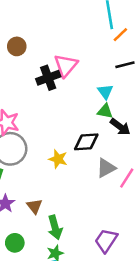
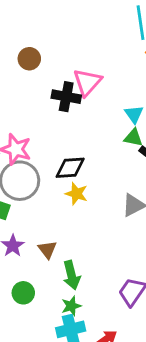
black cross: (48, 78) -> (66, 97), turned 30
black diamond: (86, 142) -> (70, 168), moved

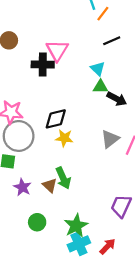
green arrow: (71, 275) -> (63, 178), moved
green star: (71, 306) -> (76, 226), size x1.5

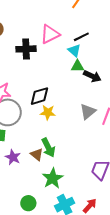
black line: (112, 41) -> (81, 37), moved
pink triangle: (57, 50) -> (50, 34), moved, turned 35
green circle: (37, 222) -> (28, 203), moved
green star: (76, 226) -> (53, 178), moved

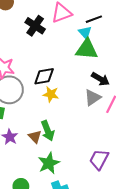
black cross: (26, 49) -> (35, 26), turned 30
green triangle: (77, 66) -> (87, 49), size x1.6
black arrow: (92, 76) -> (100, 79), moved

